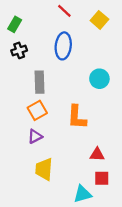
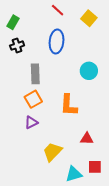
yellow trapezoid: (44, 169) -> (52, 152), moved, turned 40
red square: (102, 178) -> (95, 167), moved

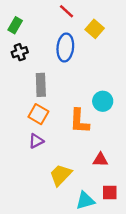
yellow square: (89, 18) -> (95, 29), moved
cyan circle: (89, 71) -> (103, 101), moved
orange square: (33, 99) -> (38, 114), turned -30

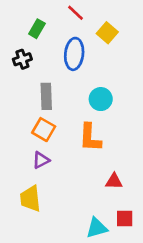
green rectangle: (15, 25) -> (37, 29), moved
cyan circle: (103, 101) -> (101, 99), moved
yellow trapezoid: (61, 175) -> (30, 199), moved, turned -50

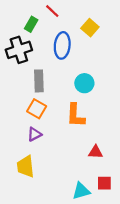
red line: (75, 13) -> (52, 11), moved
black cross: (22, 59) -> (19, 50), size x1.6

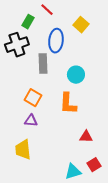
gray rectangle: (39, 81) -> (43, 64), moved
purple triangle: (34, 134) -> (31, 121), turned 32
red square: (104, 183) -> (94, 165), turned -32

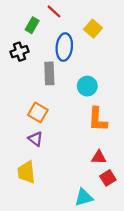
black cross: (17, 45) -> (19, 52), size x0.7
orange L-shape: (68, 104) -> (98, 119), moved
purple triangle: (31, 121) -> (36, 139), turned 32
red square: (94, 165) -> (108, 178), moved

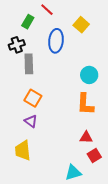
gray rectangle: (49, 73) -> (29, 64), moved
cyan circle: (87, 86) -> (89, 75), moved

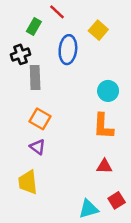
red square: (94, 155) -> (117, 200), moved

